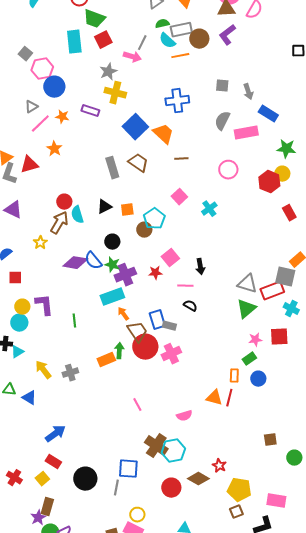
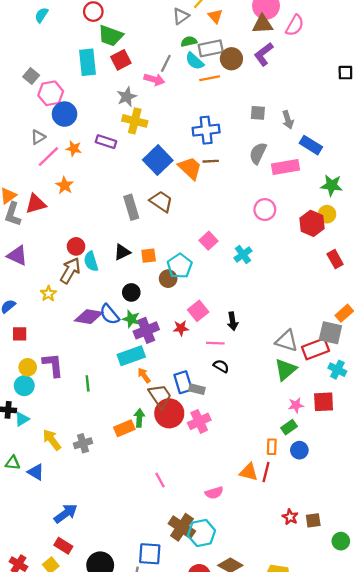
brown line: (181, 159) -> (211, 161), moved
red star: (219, 466) -> (290, 517), moved

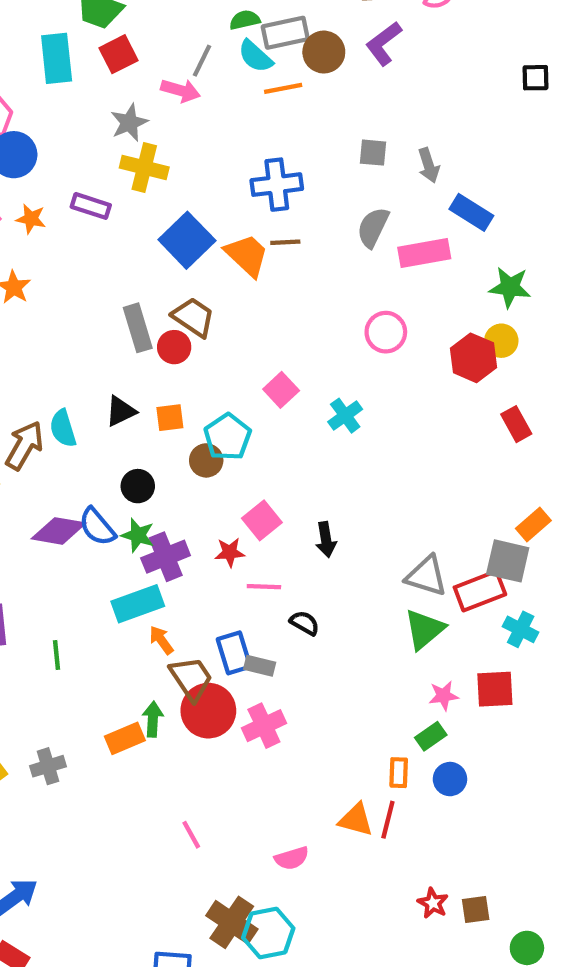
red circle: (76, 246) -> (174, 347), moved
pink line: (215, 343) -> (264, 587), moved

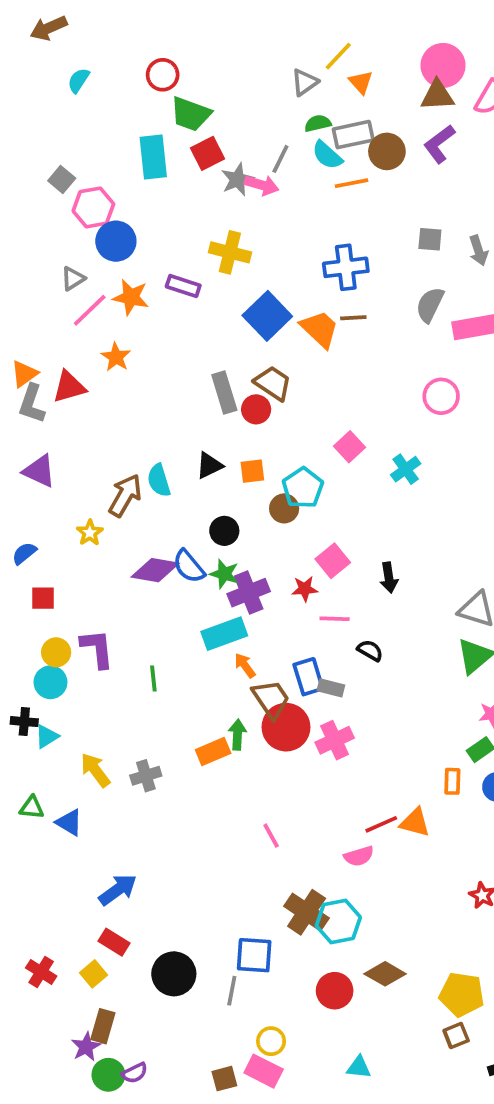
gray star: (129, 123) -> (237, 179), moved
orange star: (31, 219) -> (131, 297), size x1.4
red line: (388, 820) -> (381, 824), moved, turned 52

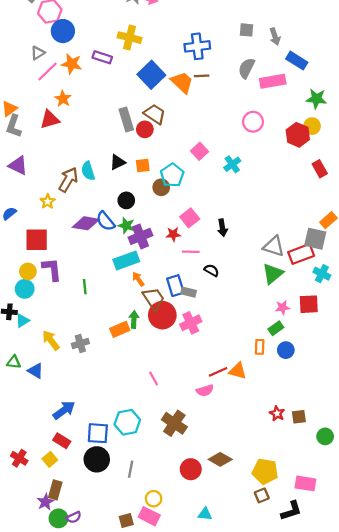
red triangle: (69, 387) -> (50, 120), moved
red square: (43, 598) -> (37, 240), moved, size x1.6
cyan hexagon: (338, 922) -> (127, 422), moved
blue square: (254, 955) -> (98, 433), moved

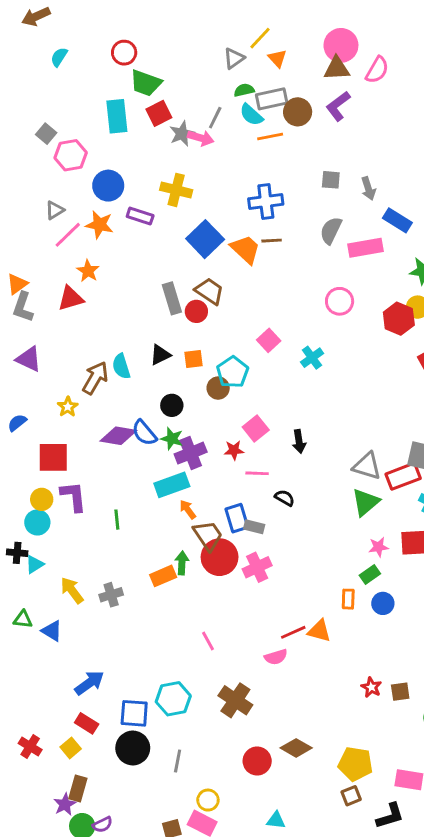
blue circle: (63, 31) -> (108, 186), moved

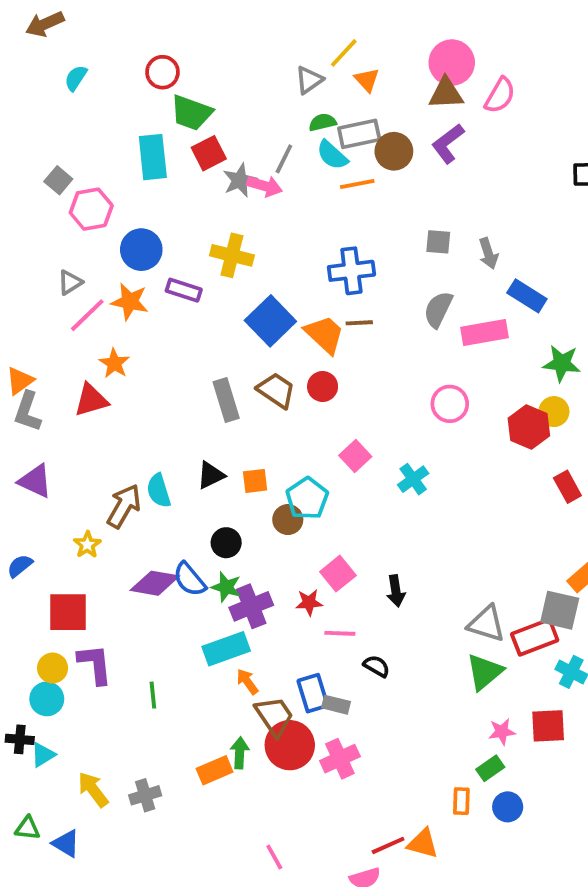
red circle: (196, 311) -> (323, 386), moved

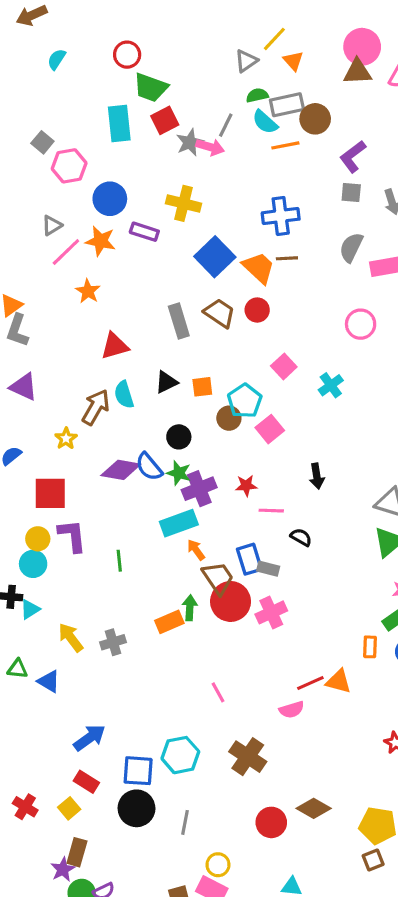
purple L-shape: (448, 144) -> (353, 156), moved
red triangle: (91, 400) -> (115, 346), moved
pink square: (338, 574) -> (270, 429), moved

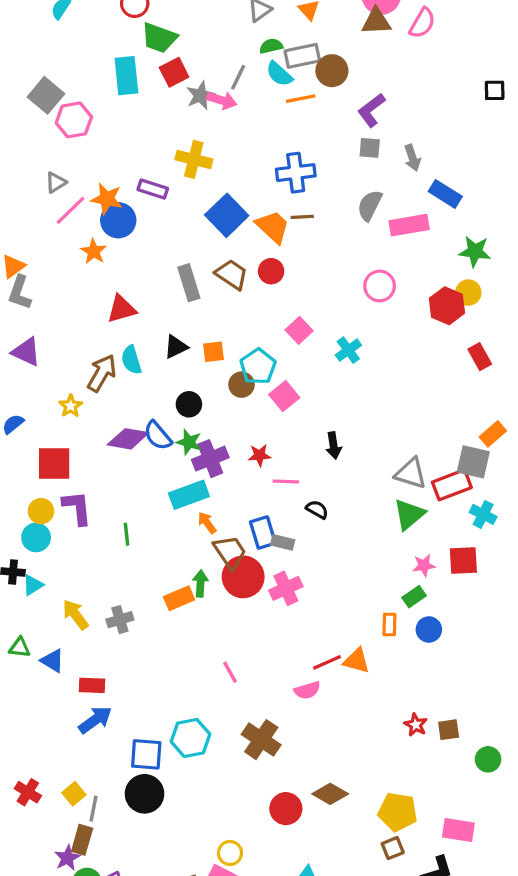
gray square: (42, 142) -> (46, 95), size x1.5
blue circle: (110, 199) -> (118, 220), moved
red rectangle: (86, 782) -> (92, 685), moved, turned -30
gray line: (185, 822) -> (94, 809), moved

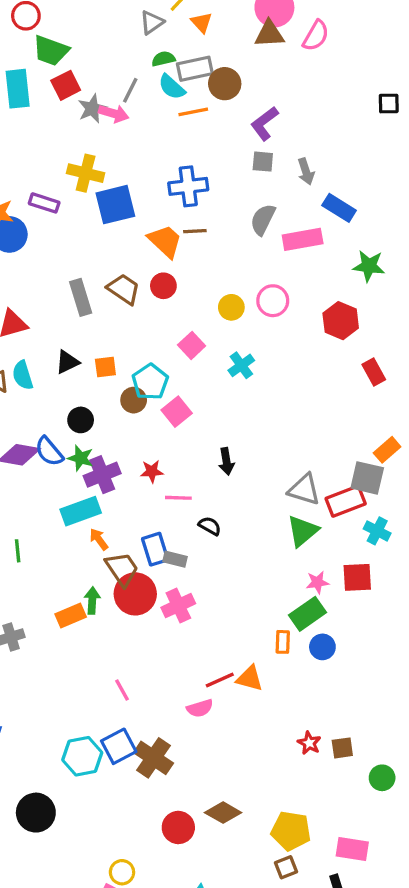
blue square: (227, 215) -> (115, 205), moved, turned 30
yellow circle: (468, 293) -> (231, 307), moved
green rectangle: (414, 597) -> (308, 614), size x1.5
blue square: (146, 754) -> (119, 746), moved, turned -32

